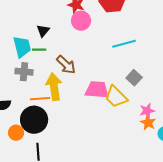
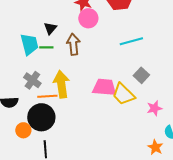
brown arrow: (66, 65) -> (73, 44), moved, turned -140
gray cross: (24, 72) -> (32, 80), moved, turned 30
orange star: (148, 123) -> (155, 147), moved

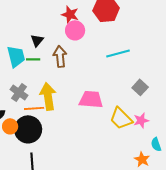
gray square: (141, 75) -> (140, 87), moved
yellow trapezoid: (123, 94) -> (121, 118), moved
orange circle: (23, 130) -> (10, 126), moved

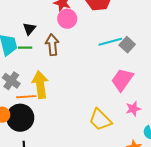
gray square: (140, 87) -> (127, 45), moved
pink trapezoid: (91, 99) -> (122, 80), moved, turned -60
yellow trapezoid: (121, 118) -> (100, 120), moved

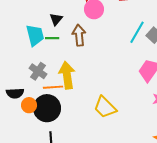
cyan line: (110, 42) -> (137, 32), turned -45
yellow trapezoid: (100, 120) -> (105, 107), moved

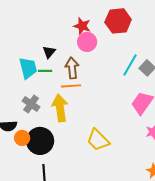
orange line: (53, 87) -> (71, 86), moved

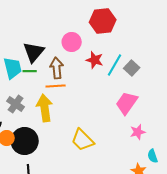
red star: (82, 26) -> (95, 60), moved
black triangle: (49, 52) -> (34, 52), size x1.6

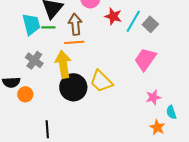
pink star: (138, 132) -> (153, 97), moved
yellow trapezoid: (83, 140) -> (101, 81), moved
black circle: (25, 141) -> (73, 87), moved

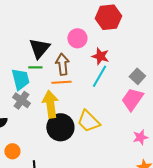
cyan line: (133, 21) -> (99, 76), moved
cyan trapezoid: (31, 24) -> (20, 79), moved
gray square: (150, 24) -> (137, 76), moved
orange circle: (25, 94) -> (12, 151), moved

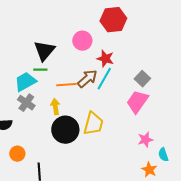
brown arrow: (62, 64) -> (87, 79), moved, turned 55
cyan trapezoid: (20, 79) -> (25, 82), turned -105
yellow arrow: (50, 104) -> (55, 107), size x0.6
yellow trapezoid: (88, 121) -> (93, 124), turned -120

